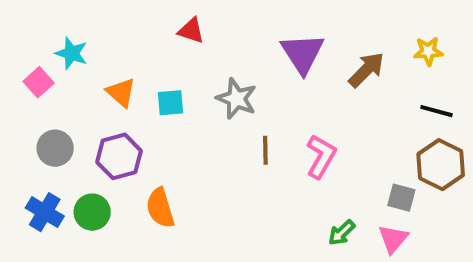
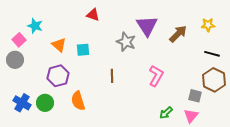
gray star: (236, 99) -> (126, 42), moved
gray circle: (55, 148) -> (15, 60), moved
brown line: (265, 150) -> (112, 76), moved

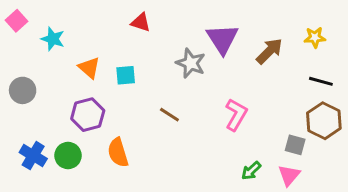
pink square: (19, 40) -> (17, 21), moved
brown line: (112, 76) -> (169, 115), turned -56

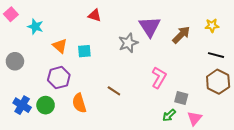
gray star: (191, 63) -> (128, 43), turned 30
brown line: (169, 115) -> (114, 91), moved
gray square: (295, 145) -> (181, 98), moved

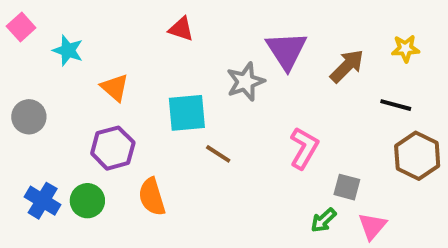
cyan square: (84, 51) -> (187, 113), moved, size x1.5
black line: (216, 55) -> (396, 105), moved
brown line: (114, 91) -> (218, 154), moved

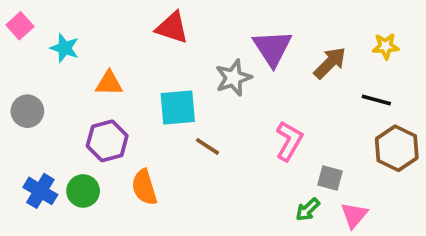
red triangle: (181, 29) -> (172, 28), size x1.4
orange triangle: (115, 88) -> (109, 83), turned -40

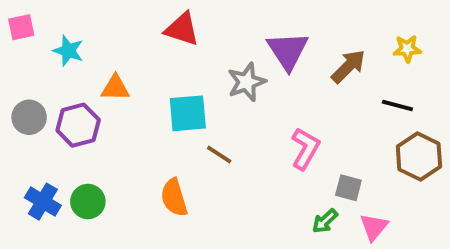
pink square: (20, 26) -> (21, 27), turned 30
purple hexagon: (107, 141) -> (78, 125), moved
orange semicircle: (144, 187) -> (174, 198), moved

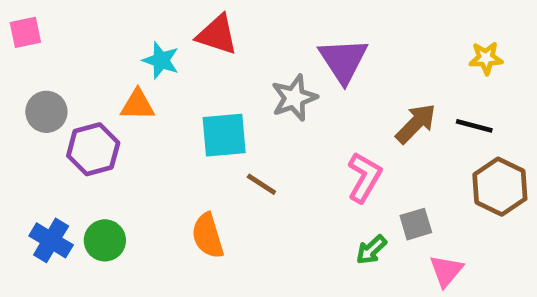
cyan star: (68, 51) -> (161, 60), moved
brown arrow: (348, 66) -> (416, 124), moved
gray circle: (29, 117) -> (46, 112), moved
gray square: (348, 188) -> (416, 224), turned -32
green arrow: (325, 221) -> (371, 250), moved

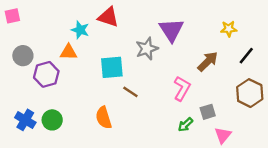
yellow star: (486, 58) -> (229, 29), moved
black line: (474, 126) -> (246, 56), moved, turned -66

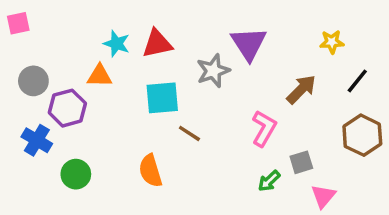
red triangle: (108, 17) -> (157, 44), moved, turned -30
blue cross: (25, 120) -> (37, 140), moved

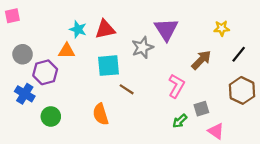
pink triangle: (323, 196) -> (216, 131), turned -36

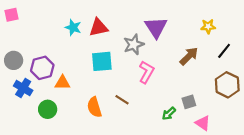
orange triangle: (67, 51) -> (62, 83), moved
gray circle: (23, 54) -> (14, 60), moved
pink L-shape: (176, 86) -> (146, 72), moved
brown line: (127, 89) -> (122, 100), moved

